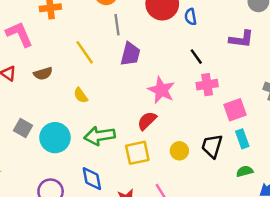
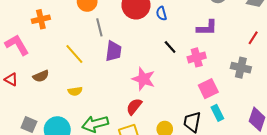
pink cross: (207, 85) -> (197, 57), moved
yellow semicircle: (81, 95) -> (75, 91), turned -56

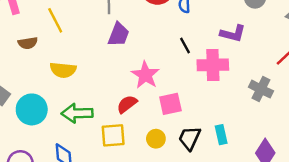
yellow line: (74, 54) -> (55, 20), moved
pink cross: (197, 57) -> (213, 65), size x1.4
pink square: (208, 89) -> (170, 104), moved
yellow semicircle: (75, 91) -> (63, 70), size x1.5

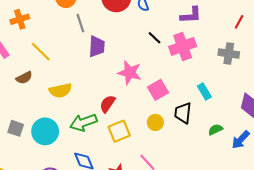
red semicircle: (127, 104) -> (108, 104), moved
cyan rectangle: (221, 135) -> (204, 91), moved

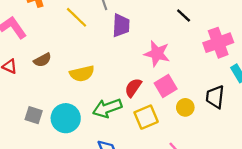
pink cross: (183, 46) -> (218, 43), moved
yellow line: (41, 52) -> (77, 17), moved
pink square: (158, 90) -> (166, 86), moved

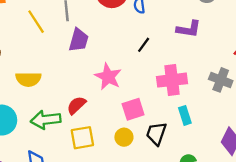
black line: (184, 16) -> (144, 45), turned 70
pink square: (166, 86) -> (133, 109), moved

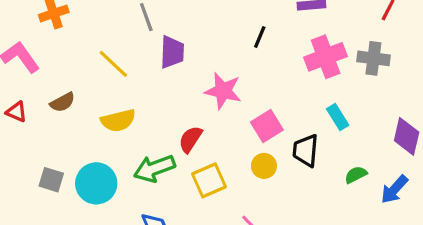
yellow line: (36, 22) -> (113, 64), moved
pink cross: (172, 80) -> (326, 57), moved

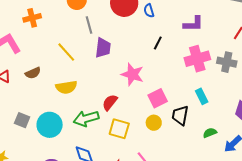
yellow square: (209, 180) -> (119, 129), turned 35

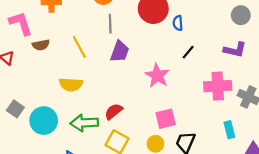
purple L-shape: (193, 24) -> (235, 50), moved
black line: (158, 43) -> (188, 52), moved
brown semicircle: (33, 73) -> (41, 45), moved
pink star: (132, 74) -> (157, 75), moved
cyan rectangle: (202, 96) -> (229, 130), moved

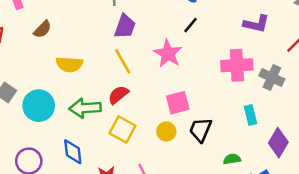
brown semicircle: (41, 45) -> (43, 29), moved, turned -35
yellow line: (79, 47) -> (123, 61), moved
black line: (188, 52) -> (191, 25), moved

